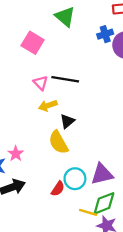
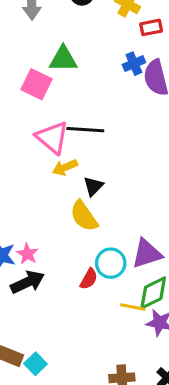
green triangle: (65, 17) -> (63, 59), moved, turned -35
pink triangle: (41, 83) -> (52, 138), size x1.6
pink star: (16, 154) -> (27, 254), moved

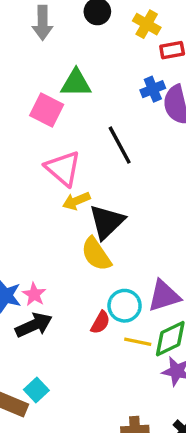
black line: (85, 130) -> (120, 145), moved, turned 57
black triangle: (93, 186) -> (107, 222), size x1.6
yellow line: (133, 307) -> (138, 342), moved
cyan square: (35, 364) -> (36, 390), moved

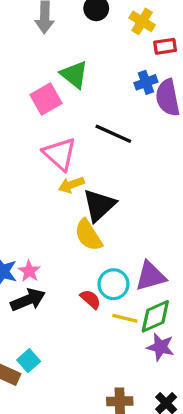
green triangle: (76, 83) -> (74, 75), turned 36
pink square: (47, 110) -> (46, 99), turned 32
black line: (120, 145) -> (113, 134), turned -39
red semicircle: (100, 322) -> (90, 299), turned -80

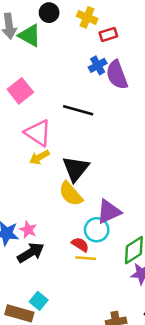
green triangle: (74, 75) -> (30, 35), moved
yellow arrow: (71, 185) -> (39, 157), moved
purple triangle: (151, 276) -> (109, 212), moved
yellow line: (125, 318) -> (86, 258), moved

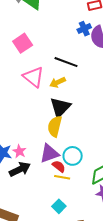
yellow arrow: (39, 157) -> (58, 82), moved
yellow semicircle: (71, 194) -> (55, 126), turned 50
purple triangle: (109, 212) -> (49, 154), moved
cyan square: (39, 301) -> (59, 206), moved

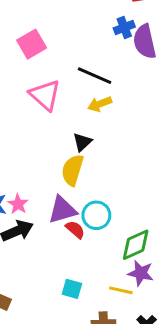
yellow arrow: (58, 82) -> (100, 104), moved
black triangle: (60, 107) -> (82, 142), size x0.6
yellow line: (62, 177) -> (121, 290), moved
cyan square: (59, 206) -> (72, 289), turned -32

